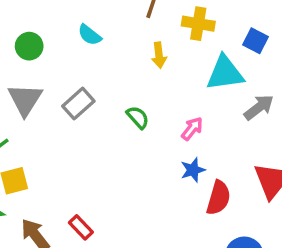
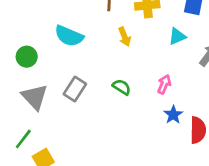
cyan semicircle: (90, 35) -> (69, 36), size x1.5
cyan triangle: (225, 73) -> (177, 36), size x0.6

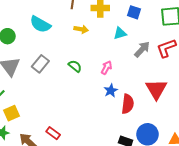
yellow arrow: (125, 37) -> (81, 29), turned -64

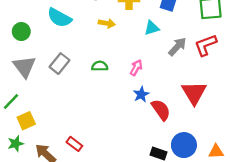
green semicircle: (75, 66) -> (100, 66), turned -40
red semicircle: (128, 104) -> (161, 110), turned -42

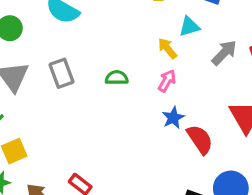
yellow arrow: (107, 23) -> (167, 48), moved, turned -140
gray rectangle: (60, 64) -> (62, 73), turned -60

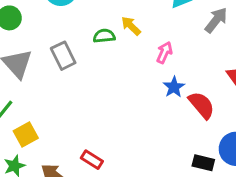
yellow arrow: (167, 48) -> (131, 26), moved
green semicircle: (117, 78) -> (104, 36), moved

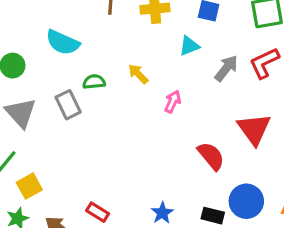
green semicircle: (104, 36) -> (94, 82), moved
blue star: (174, 87) -> (162, 213), moved

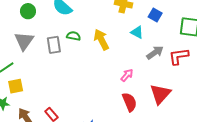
cyan triangle: (189, 46) -> (137, 32), turned 32
yellow arrow: (138, 74) -> (101, 40), size x1.5
pink arrow: (173, 102) -> (127, 75), moved

